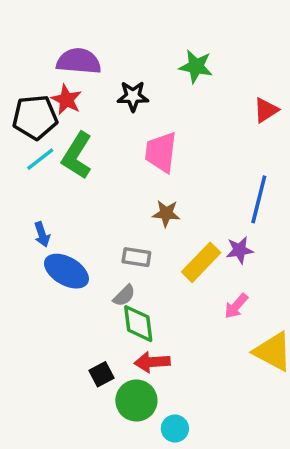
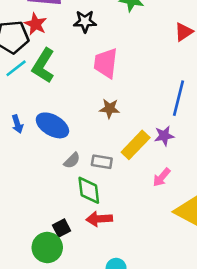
gray rectangle: (136, 257) -> (102, 162), moved
blue ellipse: (66, 271) -> (52, 125), moved
gray semicircle: (124, 296) -> (72, 160), moved
green circle: (136, 401) -> (47, 248), moved

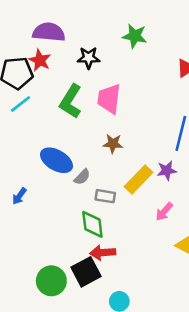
green L-shape: (43, 66) -> (71, 101), moved
blue arrow: (17, 124) -> (19, 196), moved, turned 54
gray semicircle: (72, 160) -> (82, 177), moved
black square: (62, 228) -> (86, 272), moved, size x1.6

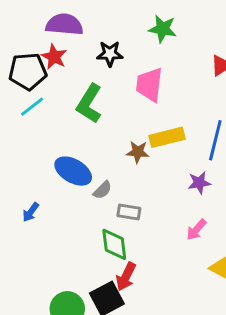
pink trapezoid: (109, 99) -> (149, 85), moved
yellow rectangle: (139, 180) -> (167, 137), moved, turned 32
red arrow: (103, 253) -> (126, 277), turned -60

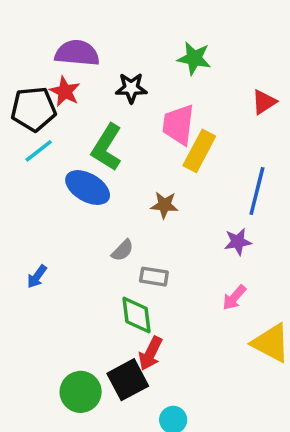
yellow rectangle: (167, 137) -> (199, 151), moved, turned -48
blue ellipse: (73, 171) -> (88, 188), moved

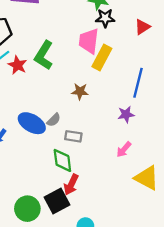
black star: (131, 88) -> (105, 18), moved
red star: (65, 91) -> (18, 65), moved
blue ellipse: (88, 188) -> (32, 123), moved

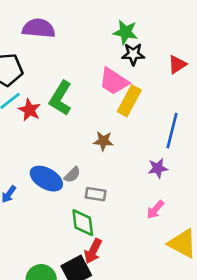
pink trapezoid: (89, 41) -> (114, 81), turned -64

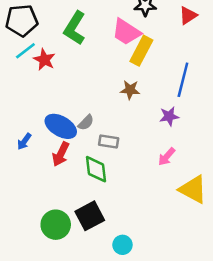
green L-shape: (61, 98) -> (75, 28), moved
brown star: (103, 141) -> (130, 90), moved
red arrow: (93, 251) -> (61, 154), moved

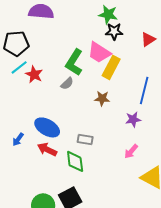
green L-shape: (75, 28) -> (74, 62), moved
gray semicircle: (86, 123) -> (67, 83), moved
red arrow: (61, 154) -> (47, 149), turned 90

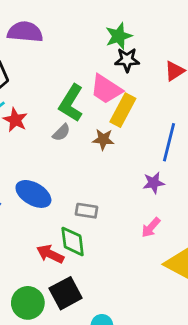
green star: (108, 14) -> (119, 36), turned -30
brown star: (102, 98) -> (103, 139), moved
red arrow: (47, 149) -> (50, 254), moved

